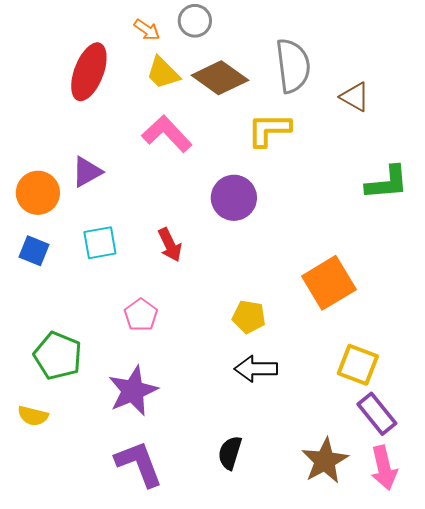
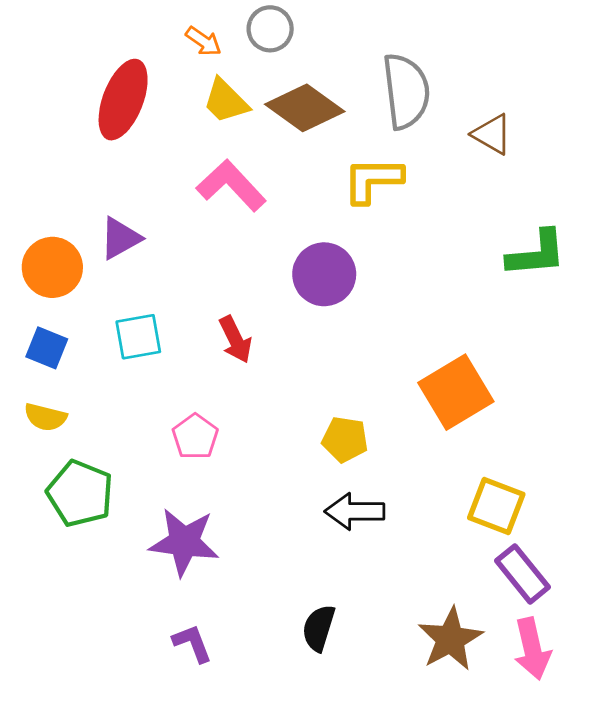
purple star: (133, 391) -> (184, 542), turned 30
yellow semicircle: (33, 416) -> (45, 417), moved
purple L-shape: (139, 464) -> (192, 643), size x0.6

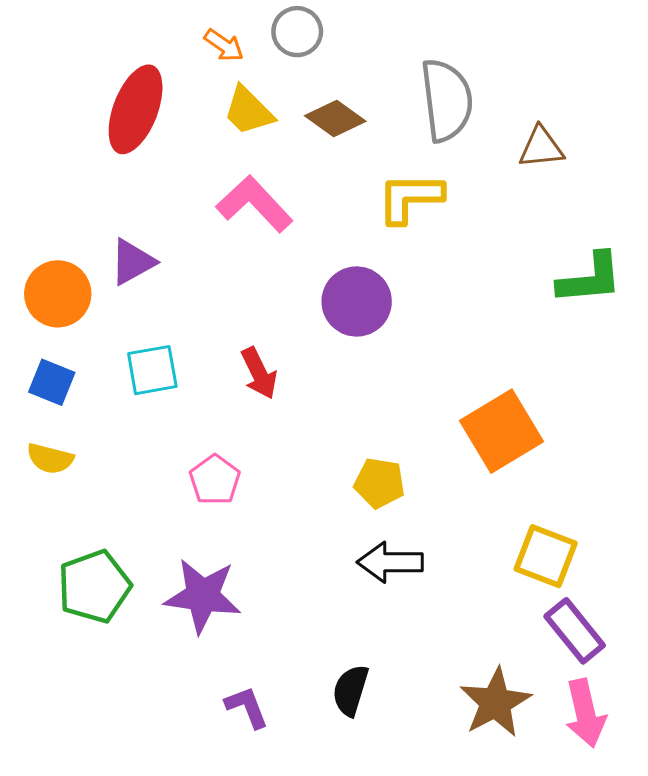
brown diamond: (305, 108) -> (335, 119), size x0.7
brown triangle: (492, 134) -> (541, 147), turned -36
green pentagon: (80, 493) -> (94, 587), moved, turned 30
purple L-shape: (192, 643) -> (247, 707), moved

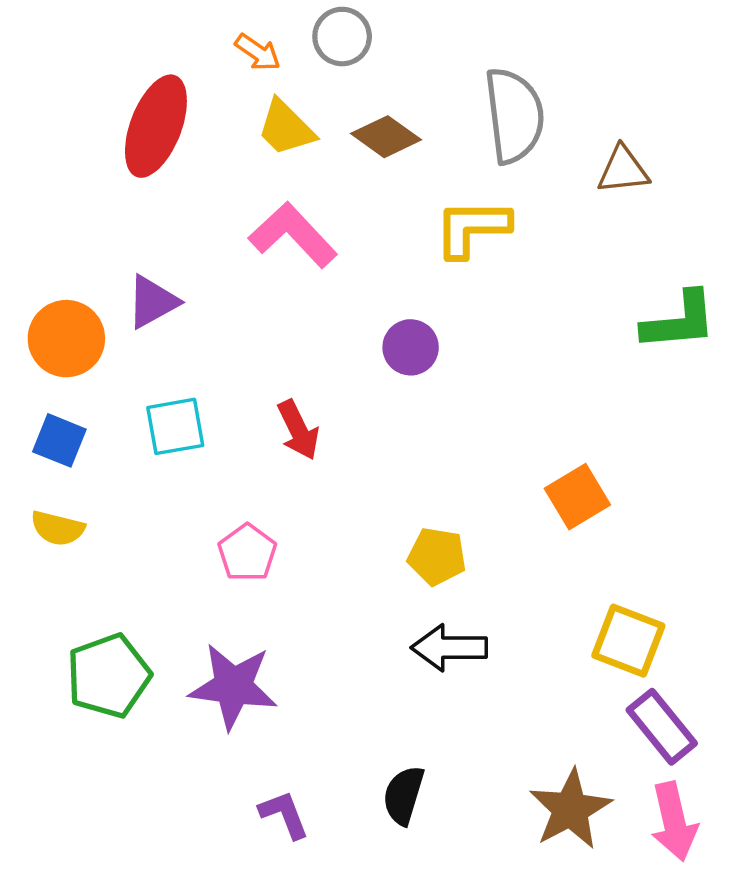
purple circle: (357, 301) -> (411, 347), size x0.7
orange square: (501, 431) -> (577, 497), size x0.7

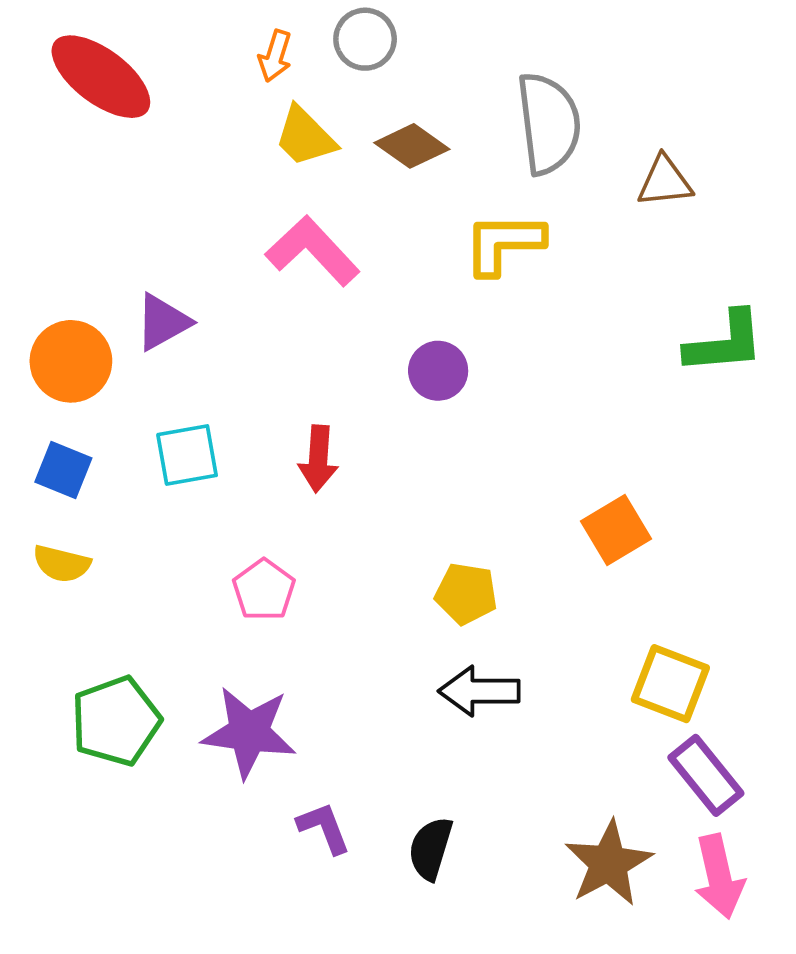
orange arrow: (258, 52) -> (275, 56), turned 72
red ellipse: (156, 126) -> (101, 77), moved, turned -74
red arrow: (298, 430) -> (318, 459), turned 30
purple L-shape: (284, 814) -> (324, 828), moved

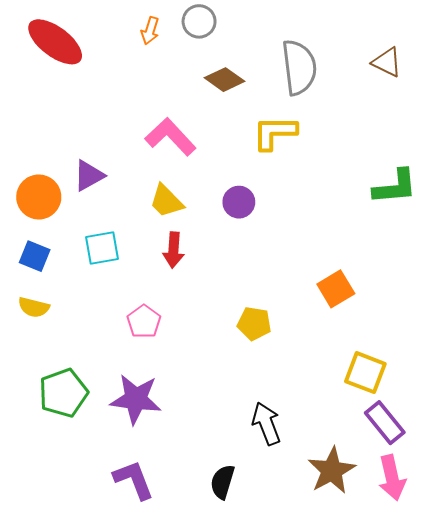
yellow trapezoid: (305, 137) -> (166, 201), moved
brown triangle: (665, 182) -> (387, 62), moved, turned 32
black arrow: (479, 691) -> (266, 424), moved, turned 69
purple L-shape: (324, 828) -> (134, 480), moved, size x1.4
black semicircle: (431, 848) -> (223, 482), moved

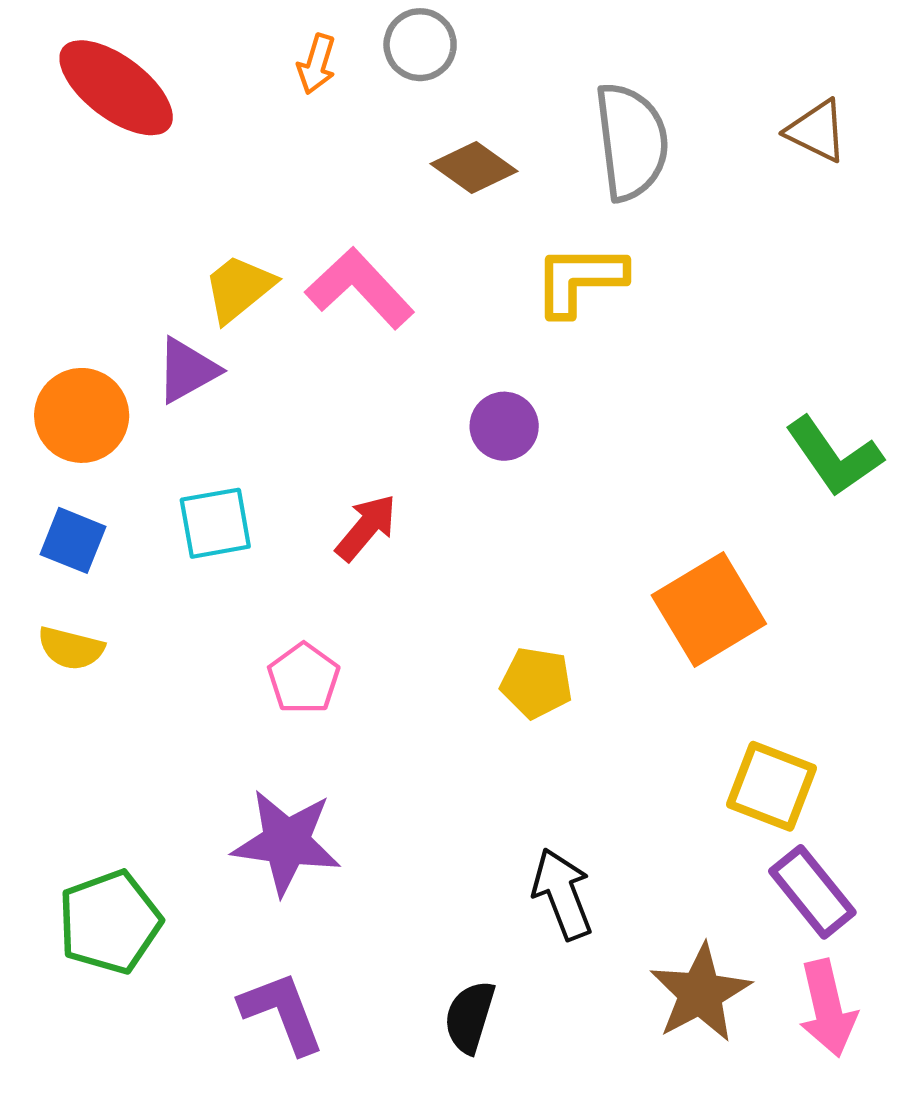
green L-shape: (395, 187) -> (834, 456), moved, turned 60
yellow trapezoid: (166, 201) -> (239, 288), moved, turned 96
red arrow: (174, 250) -> (366, 528), turned -144
orange square: (336, 289) -> (709, 609), size x1.4
green pentagon: (63, 393) -> (110, 922), moved

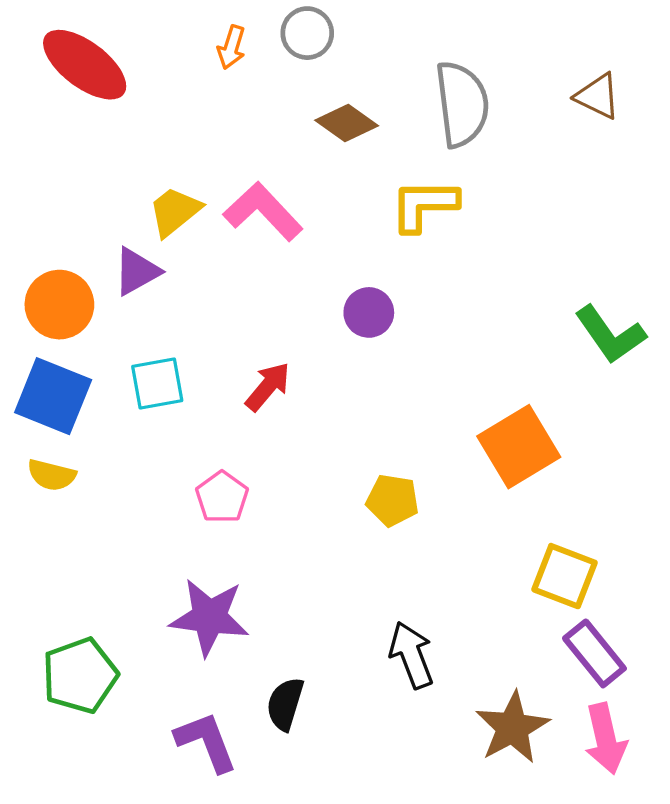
blue square: (73, 540) -> (53, 396), size x1.6
black semicircle: (470, 1017) -> (285, 704), moved

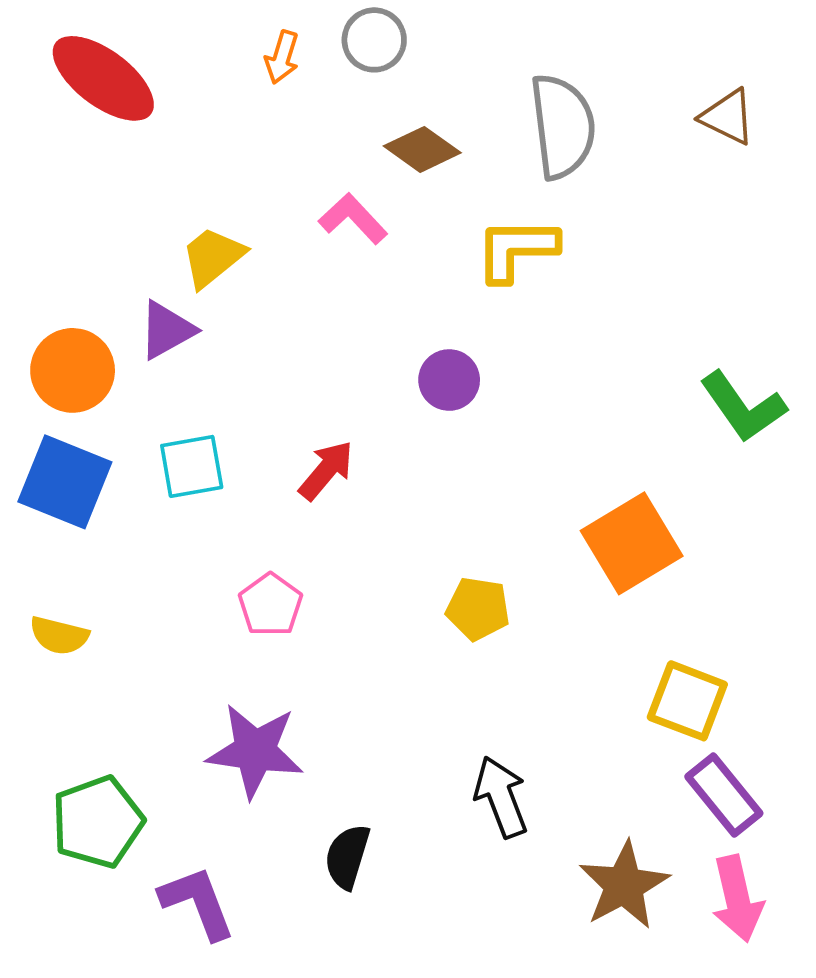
pink L-shape: (263, 211) -> (353, 219), moved, size x0.7
yellow semicircle: (52, 475) -> (59, 636), moved
purple L-shape: (206, 742) -> (197, 903), moved

